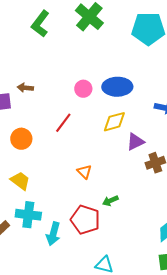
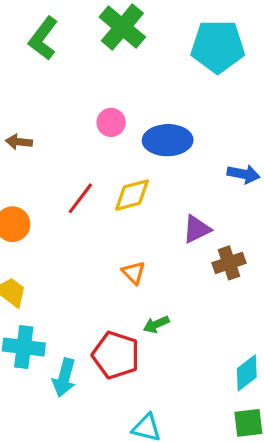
pink circle: (83, 89) -> (111, 122), moved
yellow diamond: (114, 122) -> (132, 195), moved
orange triangle: (84, 172) -> (134, 273), moved

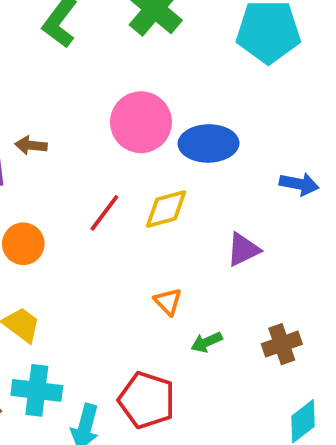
pink circle: (111, 122) -> (141, 122), size x1.8
brown cross: (229, 263) -> (282, 344), moved
green arrow: (156, 324) -> (207, 342), moved

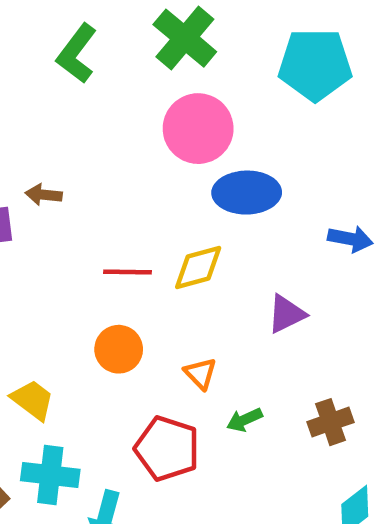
pink circle: (141, 122) -> (198, 129), moved
red line: (104, 213) -> (127, 272), turned 54
orange circle: (23, 244) -> (119, 349), moved
red pentagon: (147, 400) -> (167, 449), moved

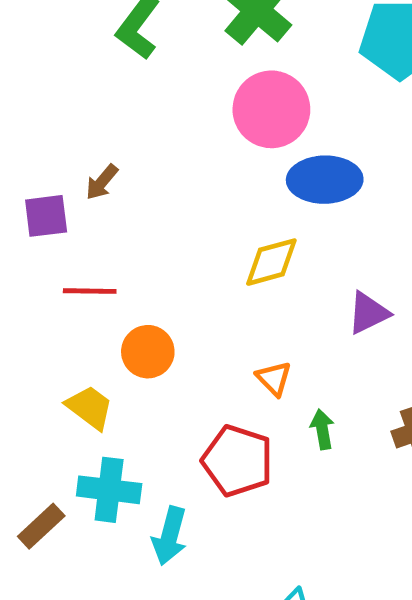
brown arrow: (44, 195) -> (102, 182), turned -56
red line: (127, 272) -> (90, 291), moved
orange circle: (119, 349) -> (148, 352), moved
green arrow: (244, 420) -> (322, 429), turned 104

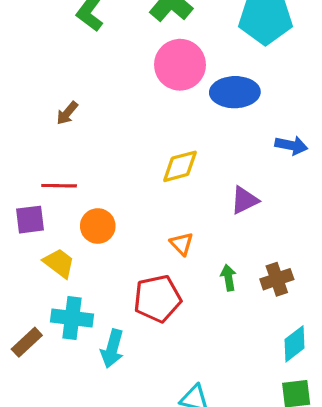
blue ellipse: (325, 180) -> (235, 92), moved
purple square: (46, 216) -> (30, 220), moved
green arrow: (322, 429) -> (228, 278), moved
red pentagon: (237, 461) -> (157, 299), turned -30

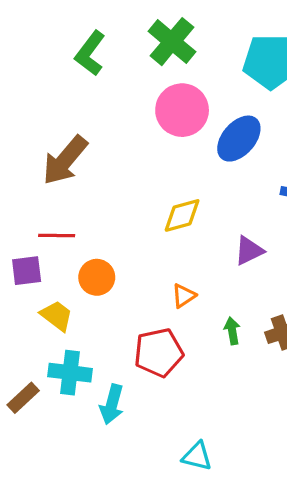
blue ellipse: (235, 92) -> (239, 139), turned -48
brown arrow: (67, 113) -> (65, 160), size x2.0
orange triangle: (182, 244) -> (184, 296), turned 40

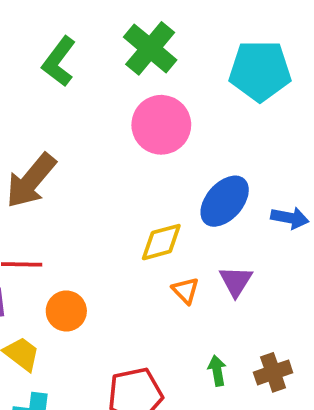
blue ellipse: (239, 139) -> (225, 201), moved
purple triangle: (249, 251) -> (236, 281), turned -32
orange triangle: (184, 296) -> (185, 291), moved, turned -40

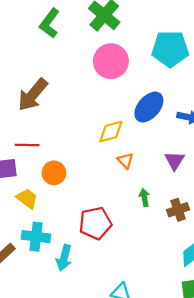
cyan pentagon: (260, 71) -> (170, 49), moved
purple triangle: (236, 281) -> (175, 161), moved
green arrow: (217, 371) -> (144, 197), moved

